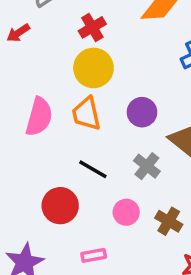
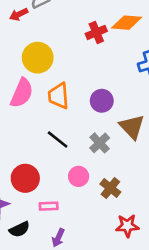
red cross: (92, 27) -> (96, 32), moved
red arrow: (18, 33) -> (19, 14), moved
yellow circle: (93, 68) -> (38, 58), moved
red circle: (60, 206) -> (25, 178), moved

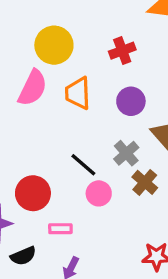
red cross: (96, 32) -> (122, 51), moved
black line: (58, 140) -> (83, 165), moved
brown cross: (110, 188) -> (145, 182), moved

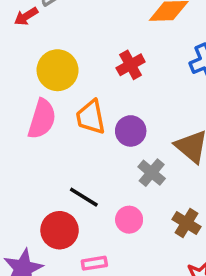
purple circle: (131, 101) -> (131, 131), moved
black line: (83, 165) -> (84, 197), moved
brown cross: (145, 182) -> (186, 223), moved

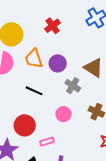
black line: (84, 197) -> (34, 91), moved

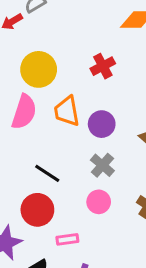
gray cross: (73, 86) -> (102, 165), moved
black line: (34, 91) -> (47, 173), moved

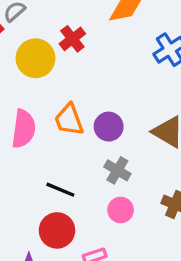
red cross: (103, 66) -> (72, 39), moved
yellow circle: (39, 69) -> (35, 58), moved

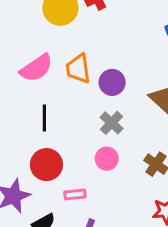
pink semicircle: (24, 129) -> (36, 68), turned 36
black line: (60, 190) -> (44, 118), moved, turned 55

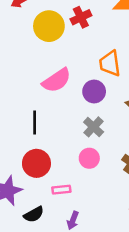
pink semicircle: (36, 68) -> (57, 80), moved
orange trapezoid: (78, 69) -> (110, 63), moved

